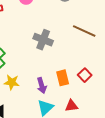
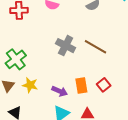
brown line: (84, 31) -> (96, 47), moved
purple arrow: (42, 86) -> (60, 91), turned -56

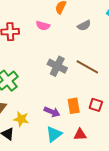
yellow star: (30, 85) -> (21, 119), moved
red square: (104, 85) -> (96, 105), turned -32

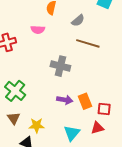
brown line: (87, 67) -> (88, 43), moved
red square: (96, 105) -> (104, 109), moved
purple arrow: (52, 112) -> (65, 100), moved

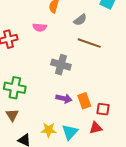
green cross: (15, 91) -> (15, 88), turned -30
yellow star: (37, 125) -> (49, 130), moved

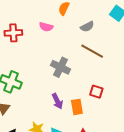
purple arrow: (64, 99) -> (57, 101), turned 42
red square: (103, 109) -> (96, 92), moved

